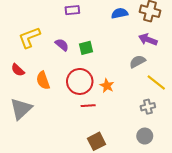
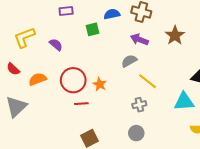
green square: (86, 48) -> (93, 29), moved
orange semicircle: (43, 80) -> (38, 79), turned 90

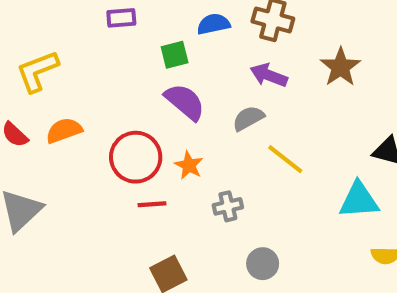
purple semicircle: (56, 45) -> (185, 102), moved, size x1.5
orange semicircle: (38, 79) -> (64, 131), moved
gray cross: (139, 105) -> (228, 206), moved

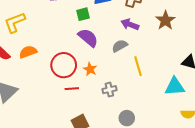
yellow line: (285, 159) -> (138, 66), turned 36

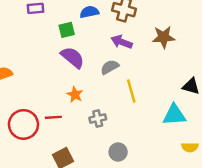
brown star: (165, 20) -> (164, 37), turned 30
red circle: (64, 65) -> (23, 124), moved

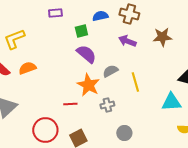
gray semicircle: (110, 67) -> (110, 71), moved
orange star: (75, 95) -> (88, 85), size x1.6
red circle: (23, 124) -> (45, 130), moved

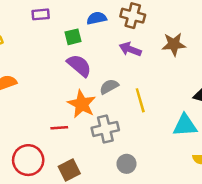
gray cross: (107, 105) -> (105, 129), size x1.5

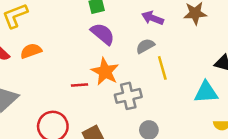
gray semicircle: (109, 87) -> (145, 46), moved
red line: (59, 128) -> (80, 85), moved

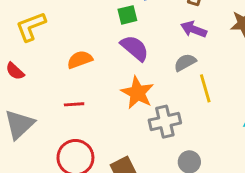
orange semicircle: (31, 51) -> (80, 60), moved
red line: (80, 85) -> (74, 104), moved

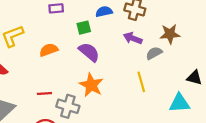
orange semicircle: (80, 60) -> (49, 50), moved
gray semicircle: (185, 62) -> (154, 53), moved
gray cross: (165, 122) -> (68, 106), moved, turned 30

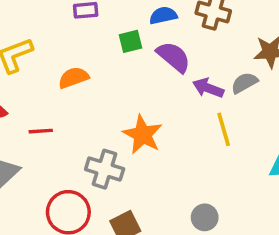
purple arrow: (133, 38) -> (208, 88), moved
purple semicircle: (89, 52) -> (174, 57), moved
red line: (44, 93) -> (41, 131), moved

